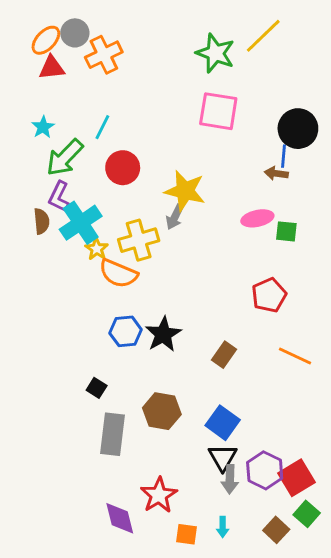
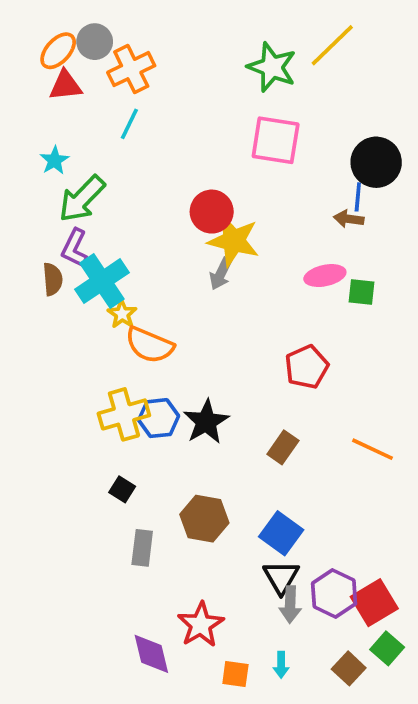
cyan line: (102, 127) -> (129, 124), moved
red circle: (123, 168) -> (212, 212), moved
yellow cross: (139, 240) -> (124, 414), moved
red pentagon: (269, 295) -> (307, 367), moved
gray rectangle: (113, 434) -> (142, 548), size x0.7

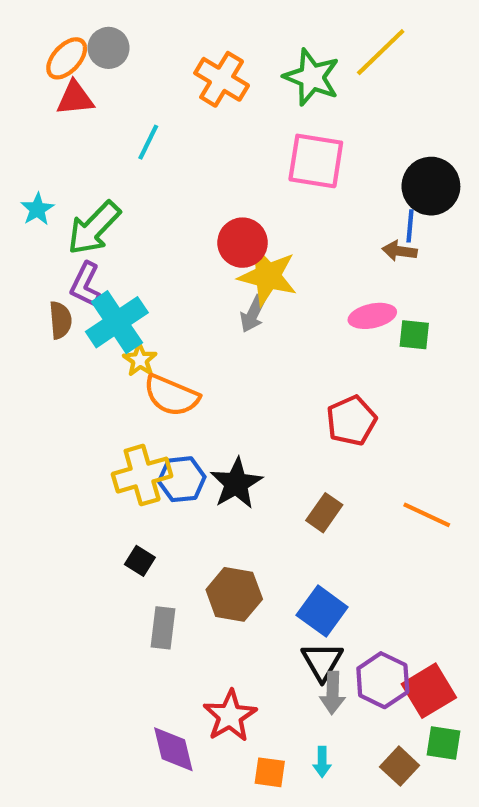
orange cross: (131, 69) -> (222, 79), moved, turned -33
cyan star: (54, 160) -> (37, 209), moved
green square: (387, 648) -> (444, 743), turned -32

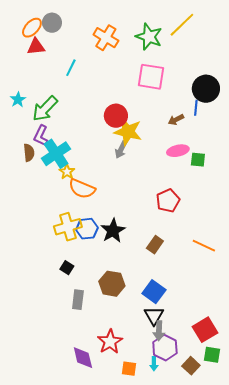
brown arrow: (400, 251) -> (176, 120), moved, turned -35
purple hexagon: (383, 680) -> (165, 348), moved

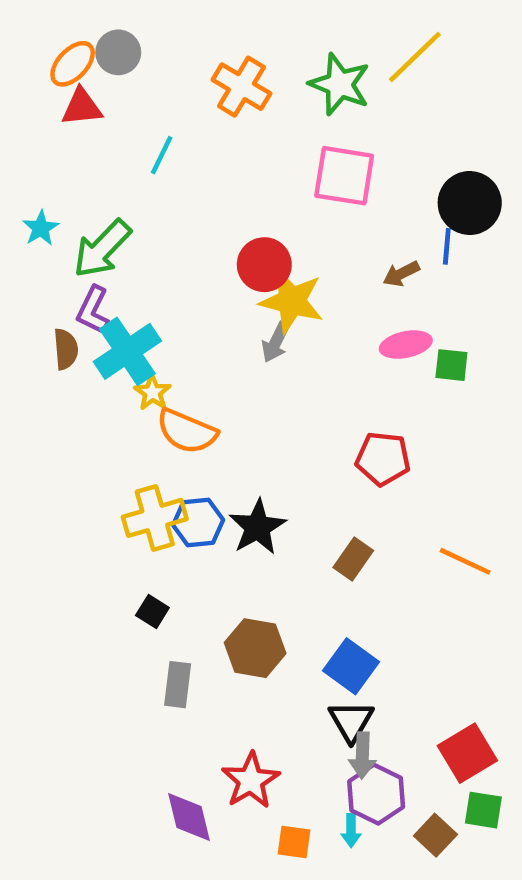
red pentagon: (168, 201) -> (383, 459), turned 30

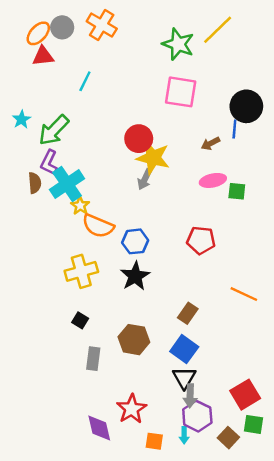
orange cross: (241, 87) -> (102, 25), moved
blue hexagon: (198, 523) -> (135, 241), moved
brown rectangle: (353, 559) -> (188, 313), moved

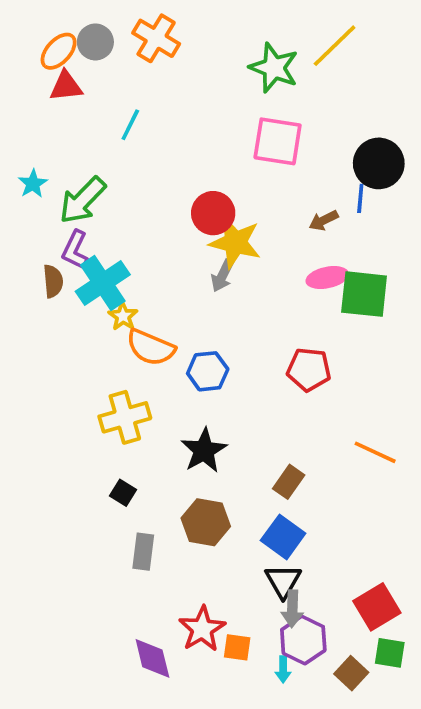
green square: (237, 191) -> (364, 294), size x1.8
black star: (135, 276) -> (204, 450), moved
orange square: (154, 441) -> (237, 647), moved

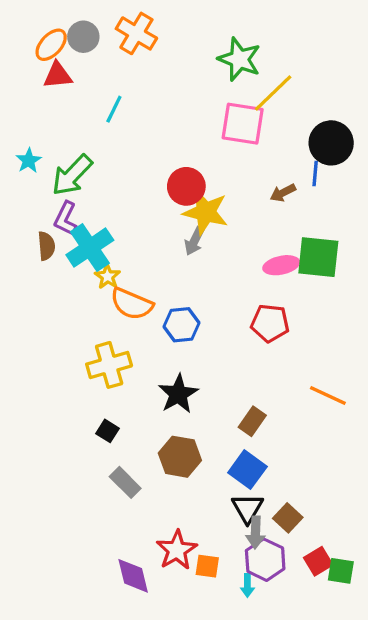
yellow line: (335, 46) -> (273, 93), moved
pink ellipse: (327, 278) -> (281, 265), moved
gray rectangle: (143, 552) -> (125, 482), turned -52
red square: (377, 607) -> (318, 561), moved, size x0.7
brown square: (351, 673) -> (288, 518), moved

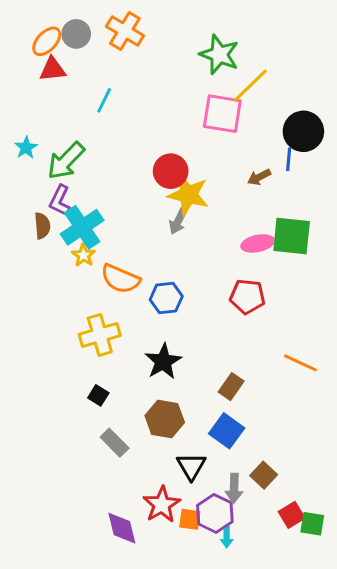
yellow star: (107, 276) -> (84, 255), moved
black triangle: (247, 508) -> (191, 466), moved
purple hexagon: (265, 560) -> (215, 513), moved

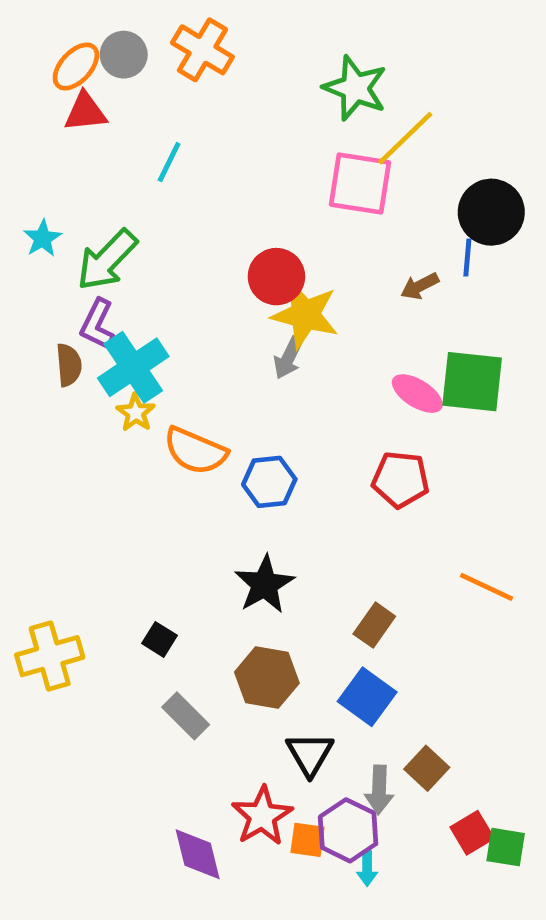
pink ellipse: (258, 243) -> (417, 394), turned 44
yellow cross: (100, 335) -> (50, 656), moved

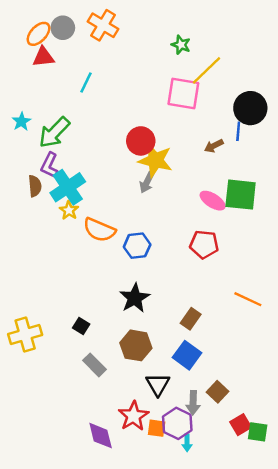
green star: (355, 88) -> (181, 45), size x0.6

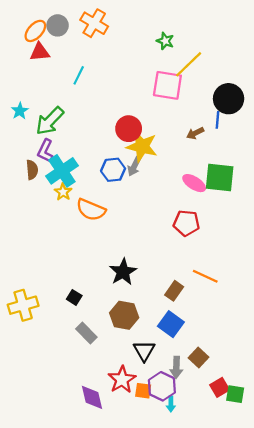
blue hexagon: (137, 246) -> (113, 170), moved
orange line: (248, 299) -> (205, 276), moved

